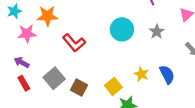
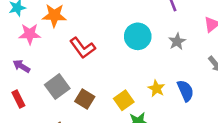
red rectangle: (24, 83) -> (18, 99), moved

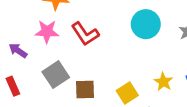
pink star: (30, 34) -> (47, 32), moved
brown square: (85, 99) -> (85, 89), turned -36

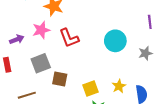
pink star: (47, 32) -> (41, 30), turned -30
purple arrow: (18, 51) -> (17, 39), turned 112

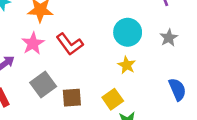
yellow star: (119, 86) -> (127, 65), moved

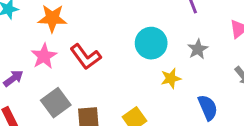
yellow star: (127, 65) -> (171, 78), moved, turned 30

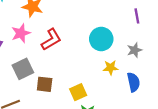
red L-shape: (86, 57) -> (51, 40), turned -95
blue semicircle: (208, 108) -> (134, 82), moved

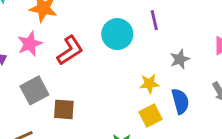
purple line: (137, 16) -> (154, 20), moved
cyan circle: (101, 39) -> (117, 34), moved
yellow square: (78, 92) -> (151, 116), moved

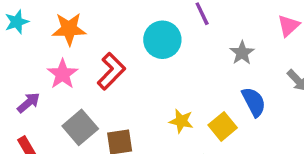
yellow star: (149, 84) -> (181, 121), moved, turned 30

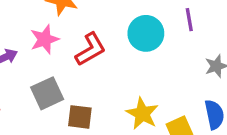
yellow star: (181, 121) -> (142, 114), size x1.4

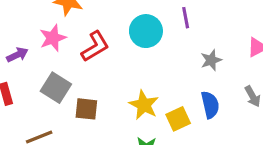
gray square: (47, 93) -> (56, 88), turned -32

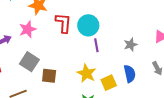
purple line: (186, 18) -> (96, 45), moved
red L-shape: (95, 46) -> (63, 23), moved, turned -55

